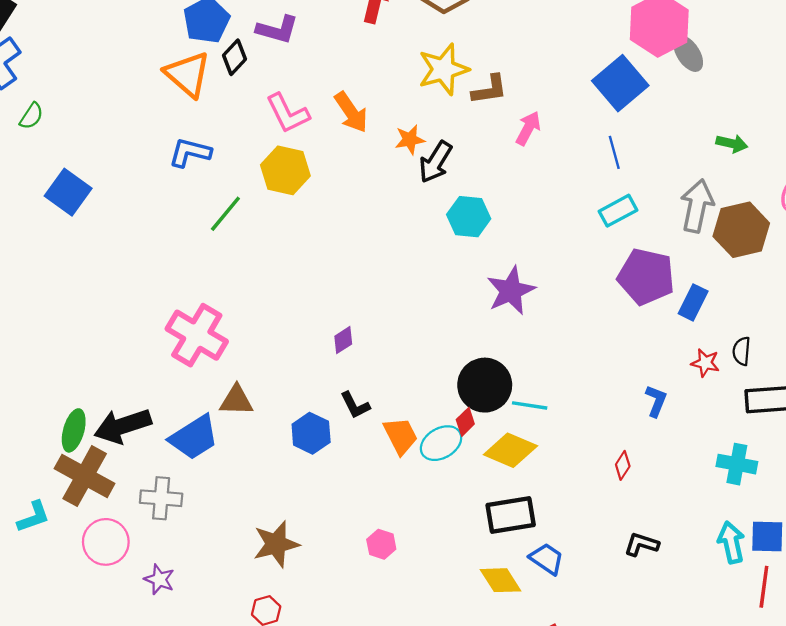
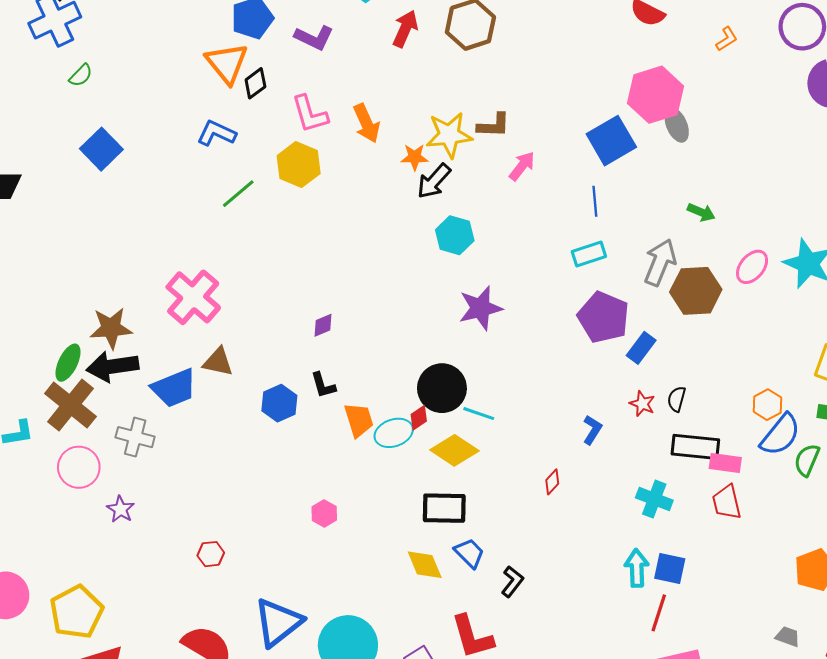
black diamond: (235, 57) -> (255, 83), moved
yellow star: (443, 69) -> (449, 135), moved
brown star: (276, 544) -> (111, 328), moved
black L-shape: (641, 544) -> (512, 582), moved, turned 100

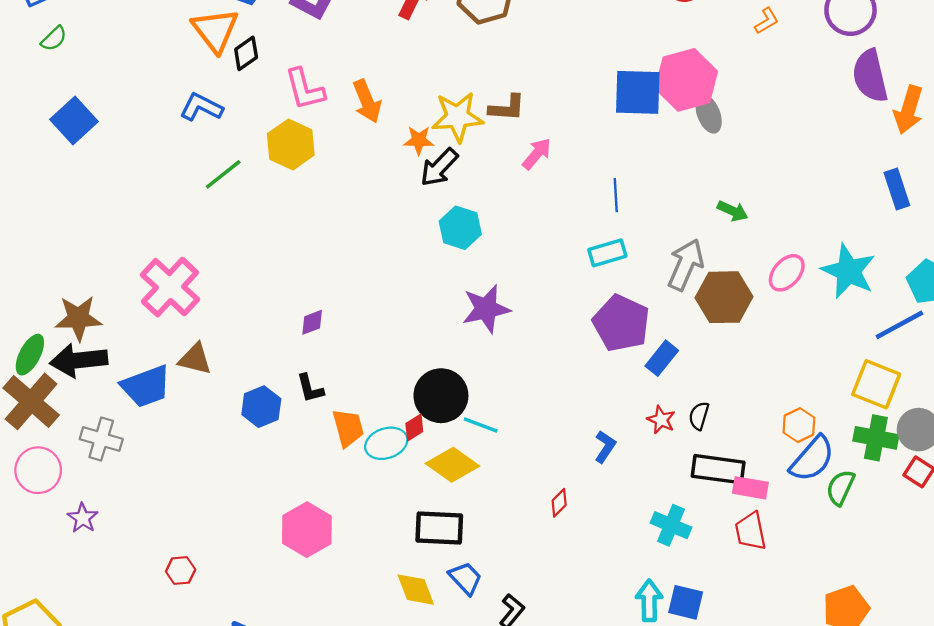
blue square: (611, 141) -> (638, 92), moved, turned 30
pink hexagon: (324, 513) -> (307, 530), size x1.8

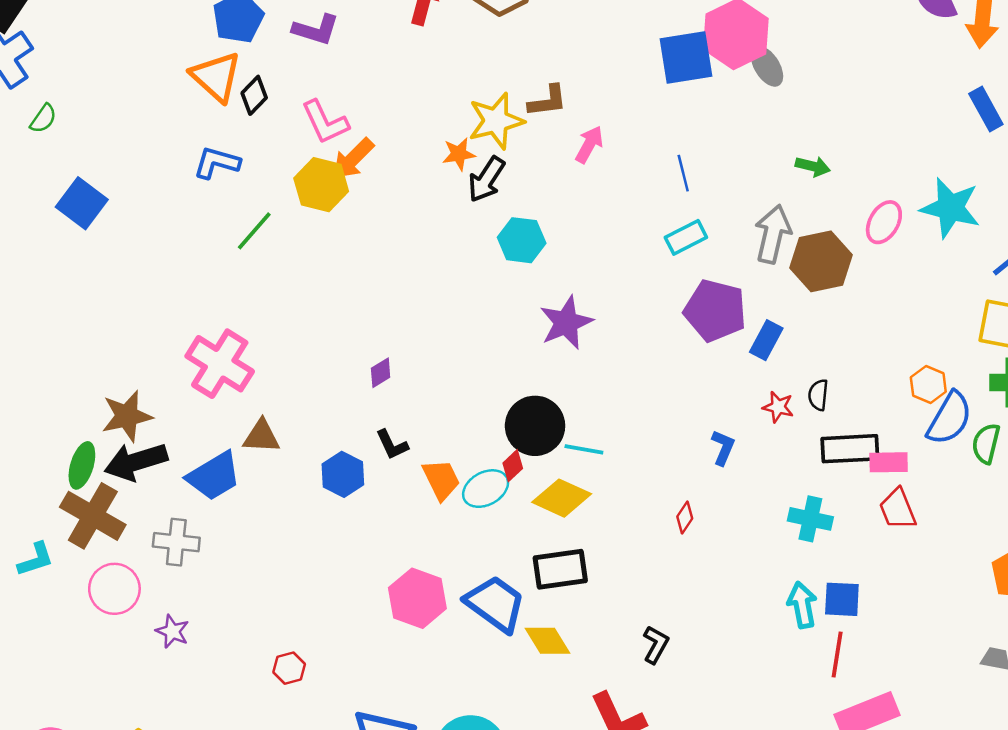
orange arrow: (367, 101) -> (353, 159), moved, turned 78
blue trapezoid: (465, 578) -> (495, 604), moved, size x1.6

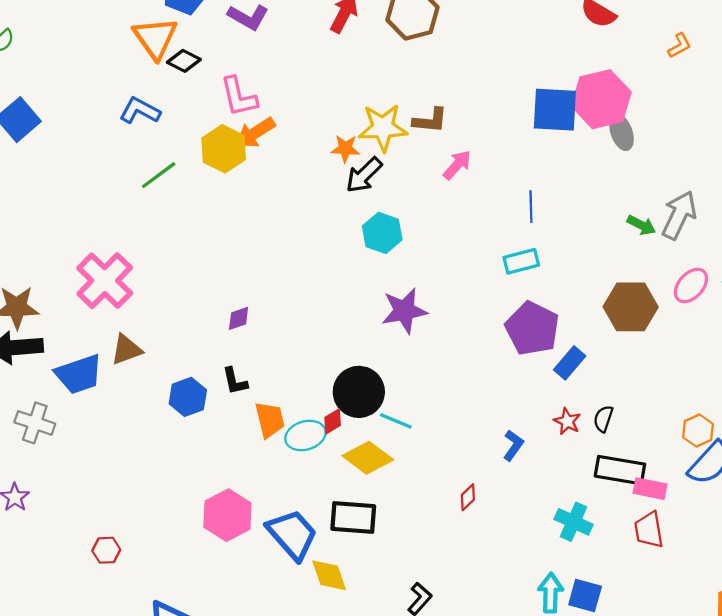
black diamond: (254, 95) -> (184, 61), turned 60
gray arrow: (773, 234) -> (679, 215), moved
brown triangle: (262, 436) -> (126, 350), turned -36

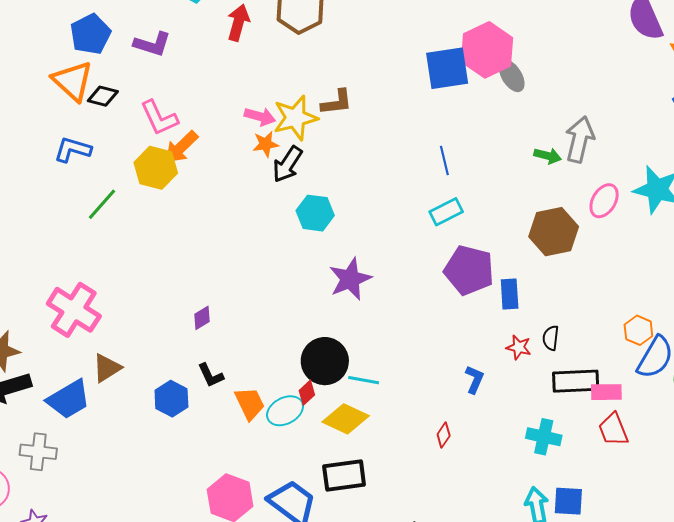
pink arrow: (457, 165) -> (260, 117), moved, turned 76
blue rectangle: (570, 363) -> (510, 294), turned -32

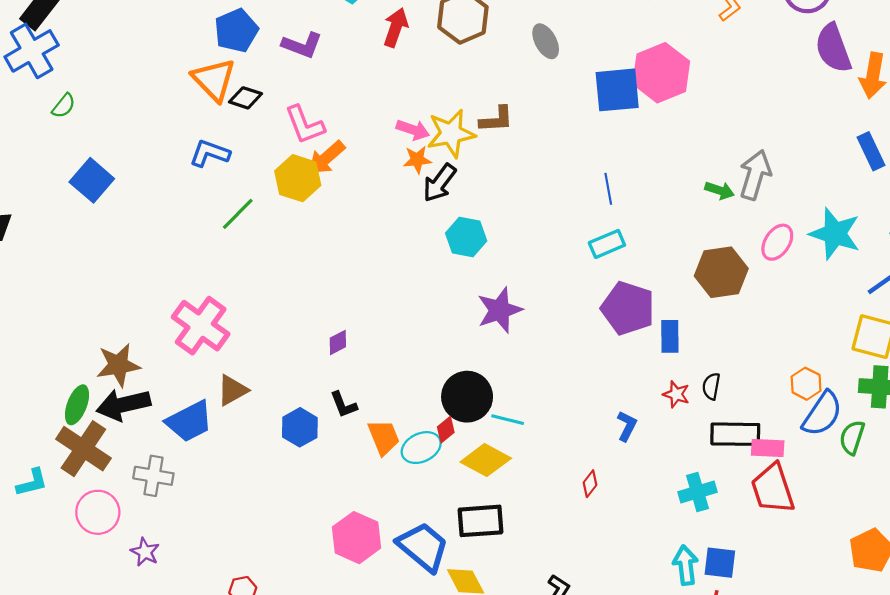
gray ellipse: (512, 76) -> (546, 41), moved
red trapezoid: (613, 429) -> (773, 489), size x1.4
cyan cross: (544, 437) -> (697, 492), turned -32

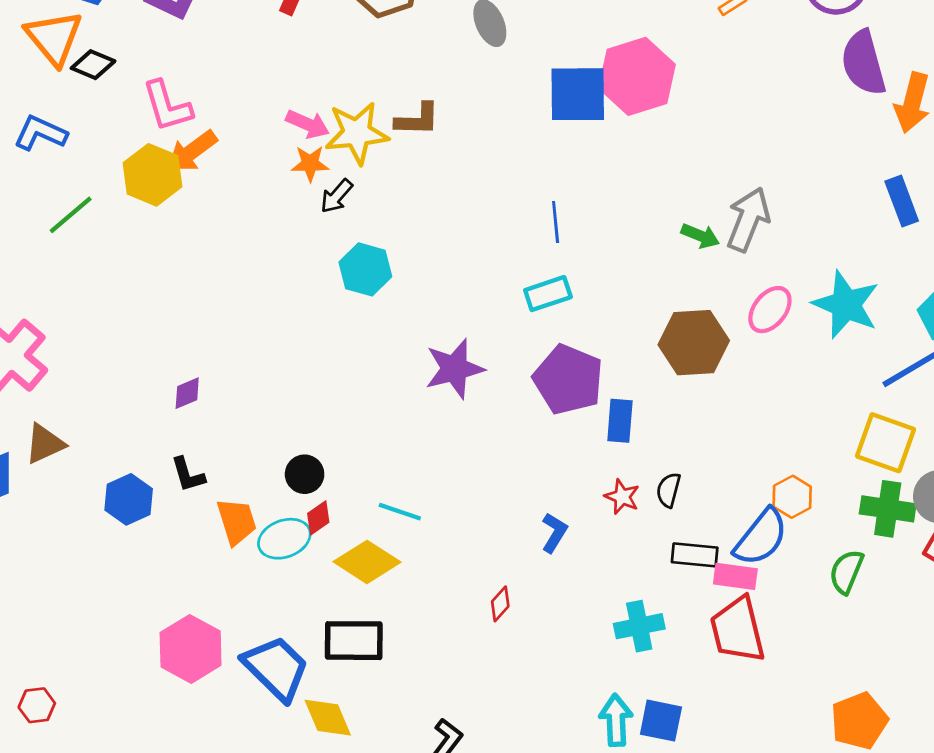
black arrow: (439, 183) -> (336, 196), size x0.7
purple star: (500, 310) -> (454, 369), moved
black circle: (467, 397) -> (305, 474), moved, size x0.6
blue semicircle: (822, 414) -> (761, 537), moved
black rectangle: (735, 434) -> (695, 555), size x0.7

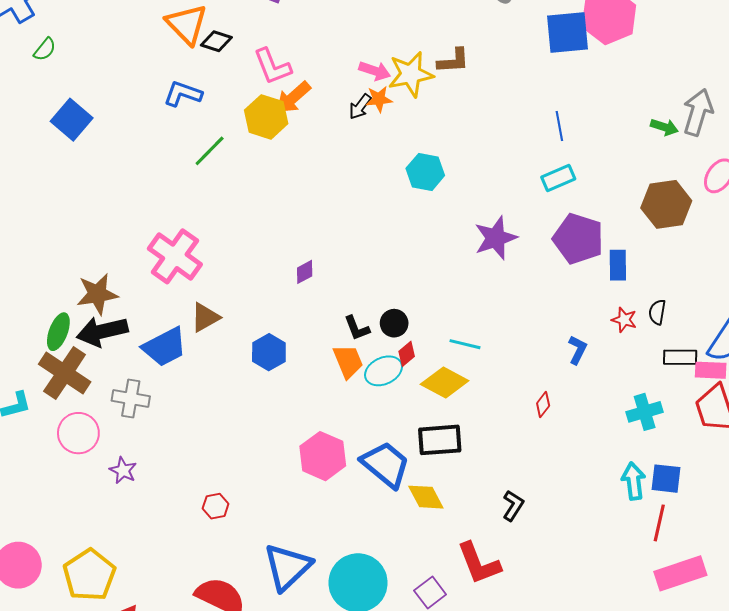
black arrow: (336, 196) -> (360, 107), moved
black L-shape: (188, 475) -> (357, 328), moved

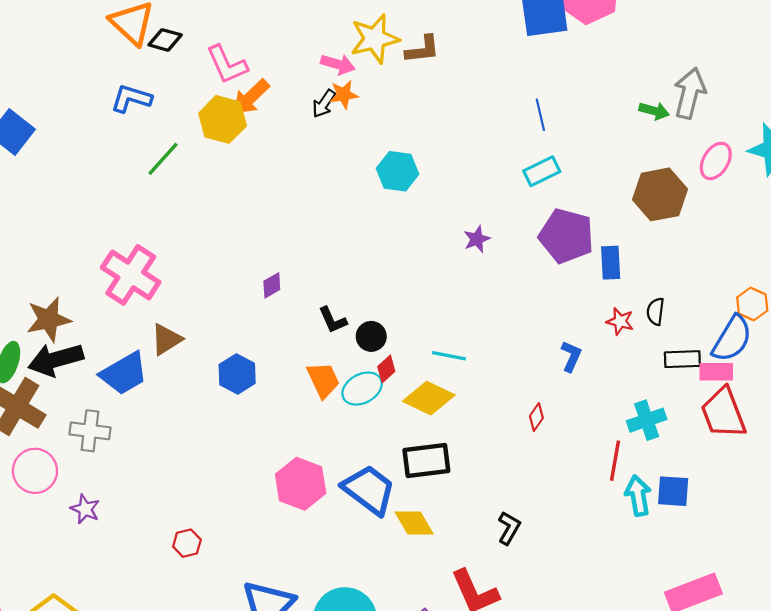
yellow star: (411, 74) -> (375, 39), moved
purple star: (496, 238) -> (477, 239), size x0.6
black L-shape: (357, 328) -> (333, 320), moved
red line: (659, 523) -> (615, 461), moved

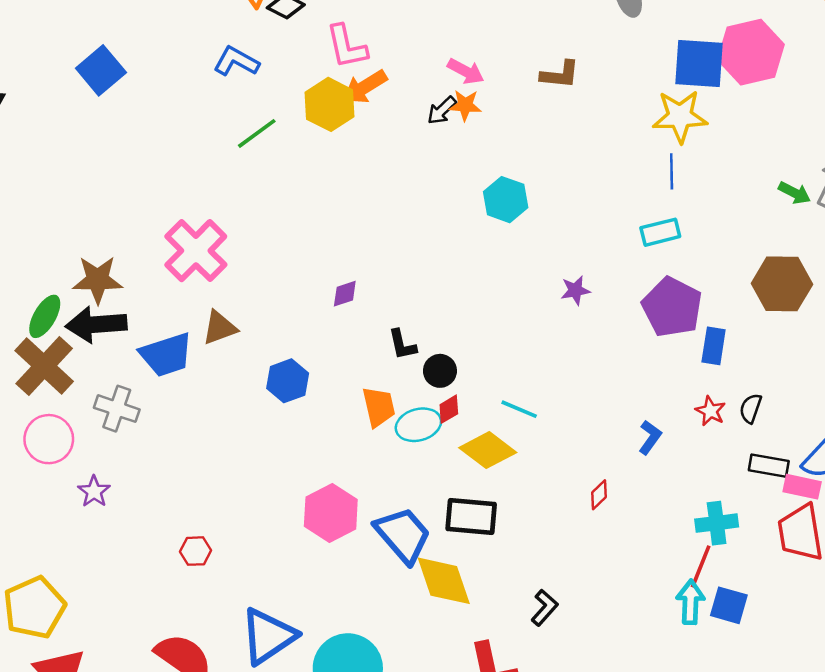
yellow star: (375, 39) -> (680, 116), moved
red line: (615, 461) -> (701, 567), moved
yellow diamond: (414, 523) -> (444, 581), size x1.4

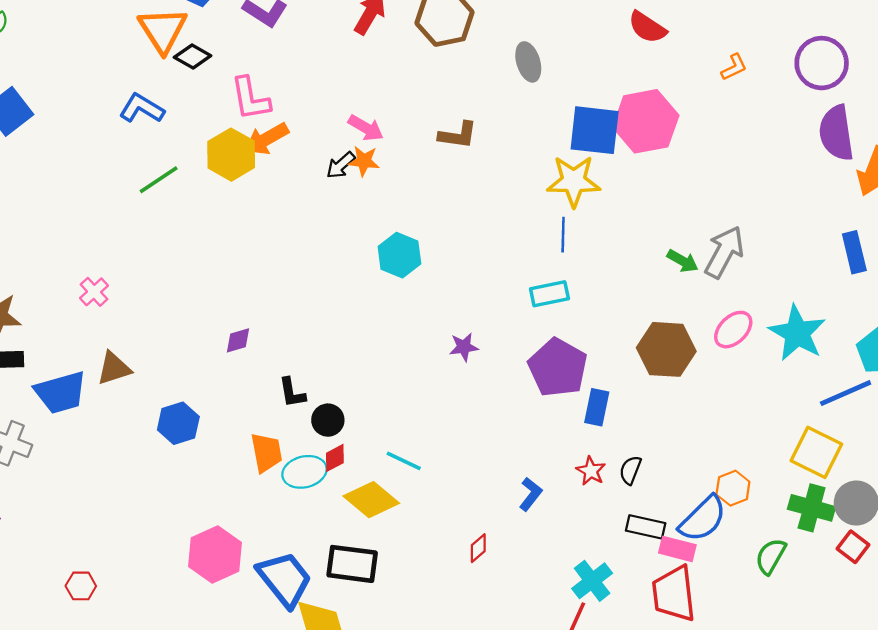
pink cross: (196, 251) -> (94, 292), size x0.5
cyan cross: (717, 523) -> (592, 581), turned -33

